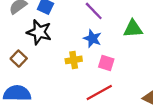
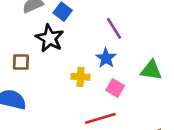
green triangle: (133, 29) -> (151, 70), moved
brown square: (19, 59) -> (21, 62), turned 35

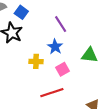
pink square: (115, 88) -> (63, 69), turned 32

